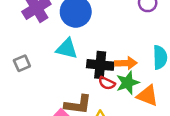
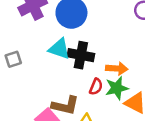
black cross: (100, 65) -> (81, 55), moved
red semicircle: (107, 83) -> (96, 87), turned -98

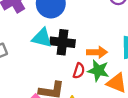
green star: (117, 88) -> (98, 71), turned 30

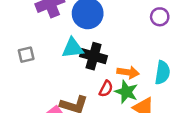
cyan triangle: (42, 38) -> (73, 48), turned -30

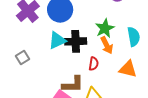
orange arrow: (128, 72) -> (107, 45), turned 72
green star: (126, 92) -> (105, 28), moved, turned -30

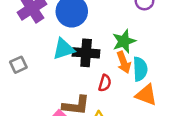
cyan semicircle: (134, 37) -> (140, 69), moved

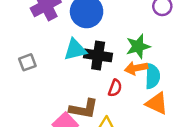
orange arrow: (124, 62) -> (136, 68), turned 95

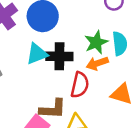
cyan semicircle: (153, 76) -> (120, 44), moved
red semicircle: (115, 88) -> (80, 85), size x1.5

